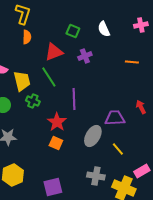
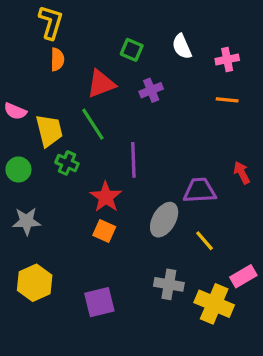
pink cross: (141, 25) -> (227, 59), moved

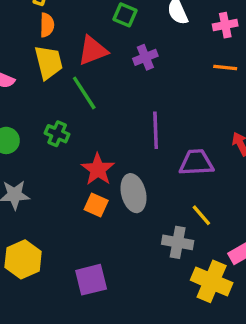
yellow trapezoid: (49, 131) -> (49, 62), moved
purple line: (133, 160) -> (156, 130), moved
gray ellipse: (164, 220) -> (133, 193), moved, turned -44
gray cross: (169, 284) -> (178, 242), moved

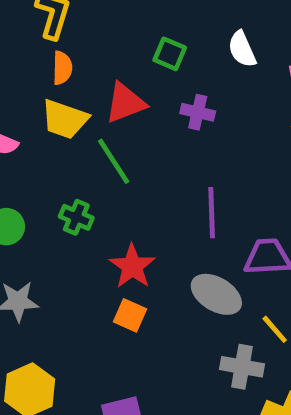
purple cross: (145, 57) -> (198, 112), turned 35
yellow trapezoid: (49, 62) -> (65, 119), turned 123
gray ellipse: (133, 193) -> (216, 294), moved, turned -45

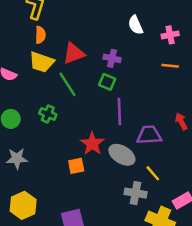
green square: (170, 54) -> (107, 82), moved
red star: (132, 266) -> (92, 144), moved
orange square: (130, 315) -> (76, 166), turned -35

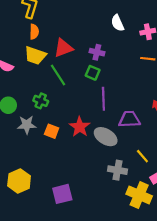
gray star: (17, 158) -> (27, 125), moved
orange square: (76, 166) -> (52, 131), moved, turned 32
yellow line: (153, 173) -> (142, 156), moved

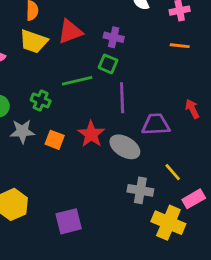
green line: (58, 75) -> (77, 81), moved, turned -70

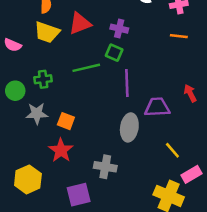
green cross: (41, 100) -> (43, 79), moved, turned -30
red star: (91, 134) -> (61, 150), moved
gray ellipse: (125, 147) -> (129, 127), turned 68
gray cross: (140, 190) -> (105, 167), moved

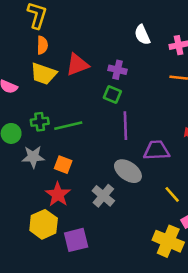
green line: (86, 68) -> (68, 126), moved
gray ellipse: (129, 127) -> (128, 171), turned -64
gray cross: (105, 167) -> (103, 196), moved, turned 30
yellow hexagon: (28, 179) -> (44, 224), moved

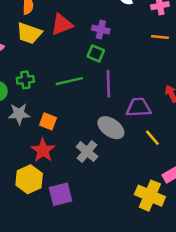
green line: (68, 126) -> (69, 81), moved
yellow line: (172, 194) -> (152, 138), moved

